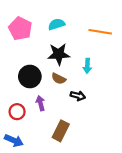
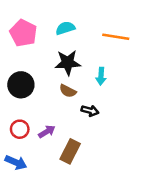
black circle: (30, 76) -> (21, 85), moved
purple arrow: (40, 103) -> (47, 132), moved, turned 72

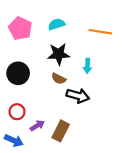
black arrow: (90, 111) -> (78, 96), size x1.5
purple arrow: (47, 132) -> (37, 126), moved

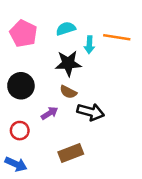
cyan arrow: (87, 66) -> (89, 45), moved
purple arrow: (37, 126) -> (50, 113), moved
brown rectangle: (61, 131) -> (71, 153), turned 42

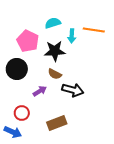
pink pentagon: (23, 34) -> (28, 41), moved
red circle: (20, 131) -> (22, 113), moved

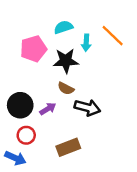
orange line: (94, 30) -> (113, 36), turned 35
pink pentagon: (28, 41) -> (33, 49), turned 30
black circle: (17, 69) -> (20, 105), moved

